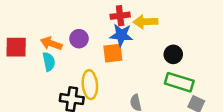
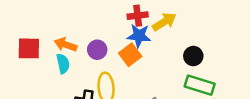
yellow arrow: (145, 22) -> (164, 22), turned 150
purple circle: (79, 39) -> (97, 50), moved
orange square: (113, 53) -> (130, 55), turned -30

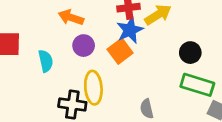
blue star: (139, 36) -> (130, 30), turned -30
orange arrow: (66, 45) -> (71, 17), moved

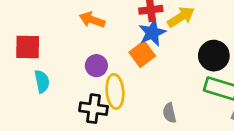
purple circle: (84, 46) -> (96, 66), moved
black circle: (190, 53) -> (214, 56), size x1.4
cyan semicircle: (46, 61) -> (42, 81), moved

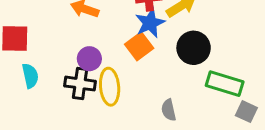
black circle: (214, 56) -> (194, 48), moved
black cross: (94, 109) -> (80, 84), moved

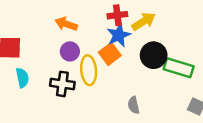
purple circle: (89, 59) -> (70, 51), moved
green rectangle: (225, 84) -> (179, 68), moved
yellow ellipse: (110, 87) -> (89, 70), moved

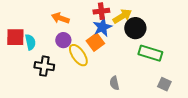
black circle: (154, 55) -> (135, 28), moved
yellow ellipse: (89, 70) -> (78, 55), turned -30
cyan semicircle: (22, 78) -> (30, 42), moved
black cross: (62, 84) -> (44, 66), moved

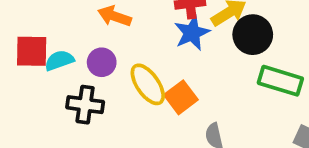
purple circle: (63, 40) -> (102, 62), moved
cyan semicircle: (30, 42) -> (59, 60), turned -98
orange square: (95, 42) -> (181, 97), moved

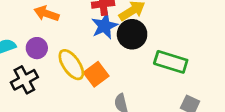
black circle: (253, 35) -> (132, 34), moved
black cross: (85, 105) -> (24, 80), turned -36

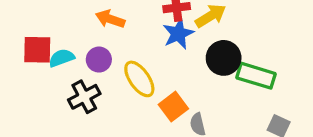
black circle: (132, 34) -> (224, 58), moved
orange square: (96, 74) -> (173, 107), moved

